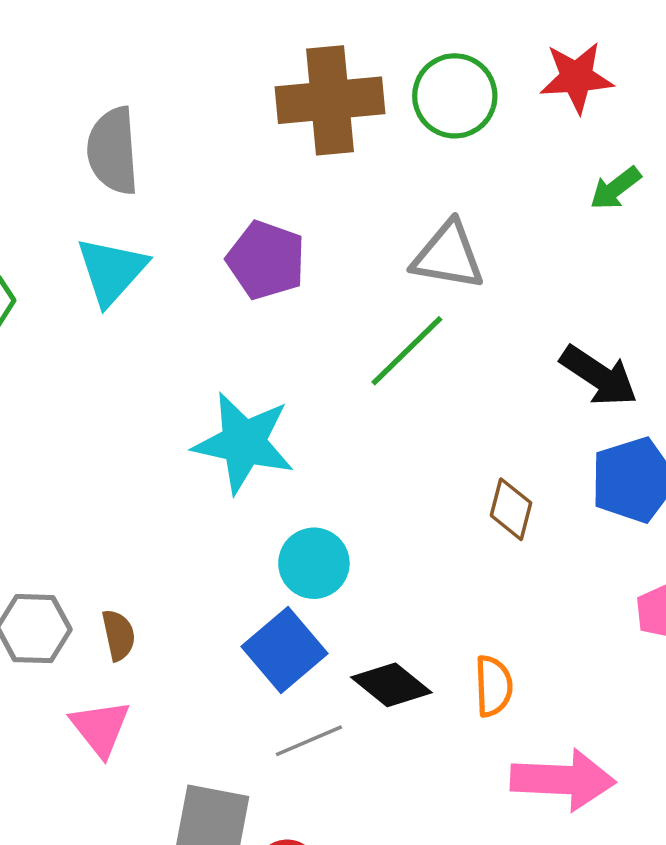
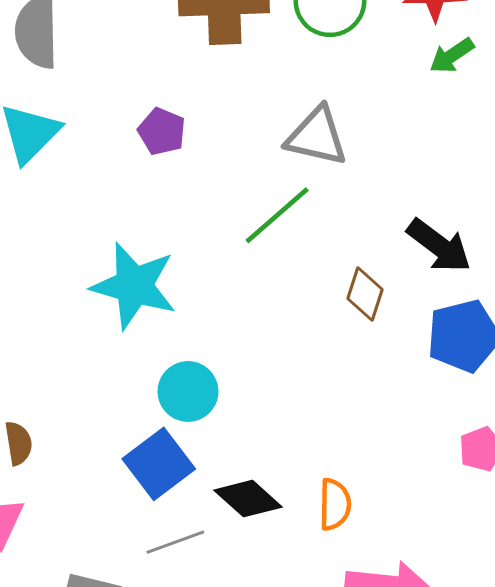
green arrow: (615, 188) -> (452, 56), moved
purple pentagon: (266, 260) -> (162, 131), size x0.7
brown diamond: (511, 509) -> (365, 294), moved

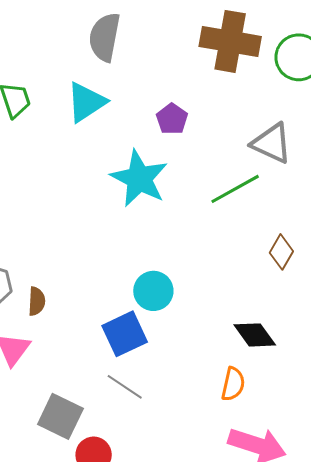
cyan star: (134, 286) -> (139, 178), moved
black diamond: (248, 499) -> (255, 335), moved
gray line: (175, 542) -> (125, 387), turned 42

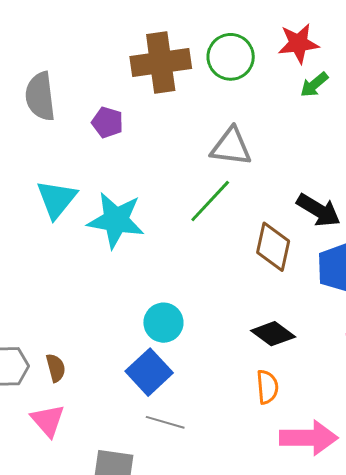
cyan triangle: (86, 102) -> (57, 199), moved
purple pentagon: (172, 119) -> (107, 122), moved
brown diamond: (281, 252) -> (273, 247), size x1.4

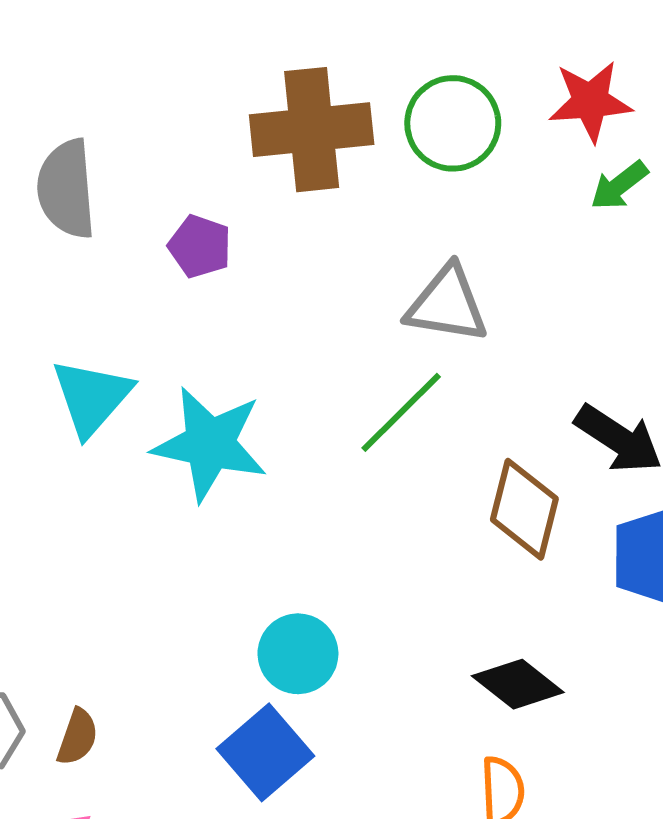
brown semicircle: (56, 368) -> (77, 737), turned 32

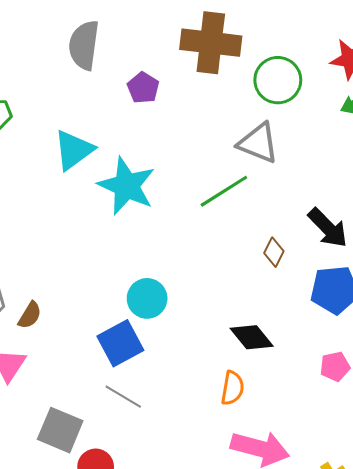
green circle: (453, 123) -> (278, 80), moved
brown diamond: (524, 509) -> (274, 252), size x0.6

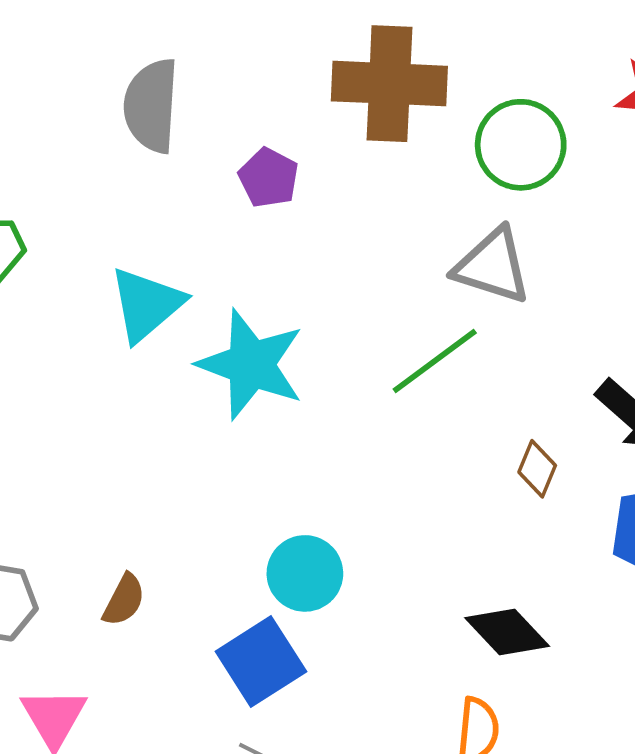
brown semicircle: (30, 315) -> (124, 600), moved

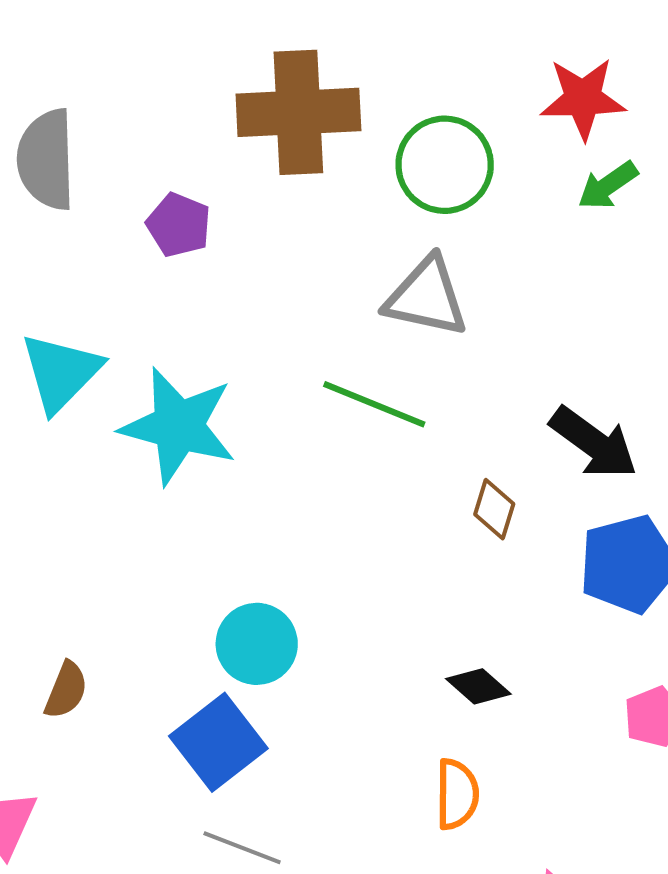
green line: (435, 361) -> (374, 404), turned 64
black diamond: (507, 632) -> (478, 686), size x0.7

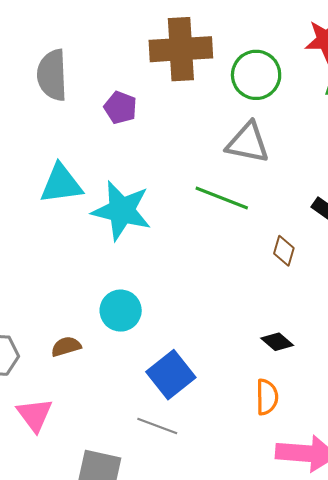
cyan triangle: (61, 372) -> (61, 184), turned 39
cyan circle: (257, 644) -> (121, 311), moved
brown semicircle: (66, 690) -> (66, 347), turned -128
blue square: (218, 742) -> (171, 375), moved

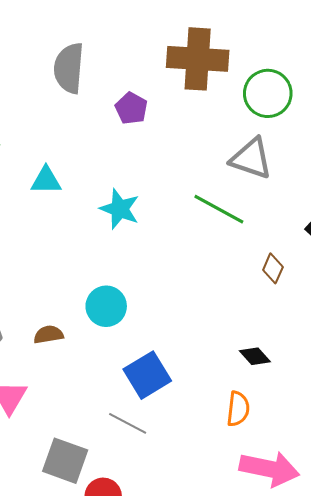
cyan triangle: (61, 184) -> (46, 180), moved, size x0.7
cyan star: (122, 211) -> (120, 209), size x0.7

